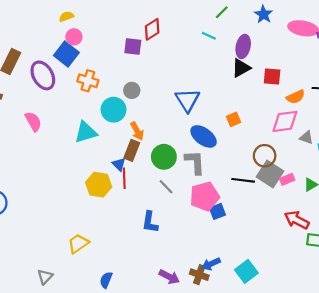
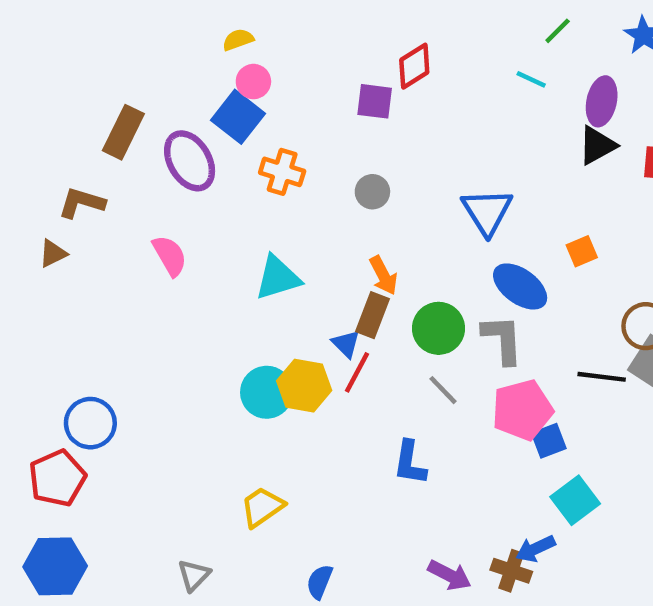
cyan circle: (114, 110) -> (267, 392), moved
red line: (124, 178) -> (357, 372), turned 30
cyan square: (246, 271) -> (575, 500), moved

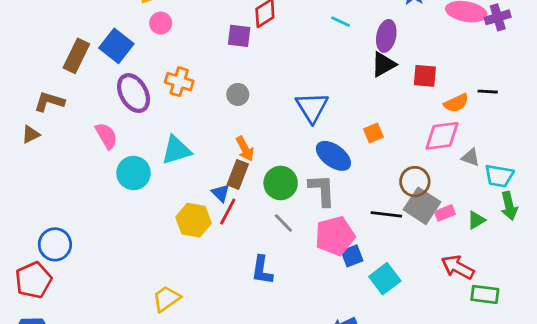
blue square: (238, 117) -> (116, 46), moved
purple ellipse: (190, 161) -> (134, 93), moved
cyan circle: (267, 392) -> (134, 173), moved
cyan square: (575, 500) -> (385, 279), moved

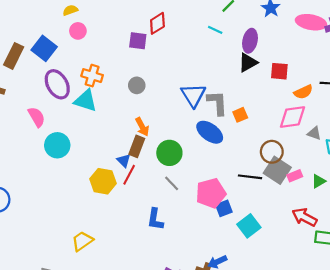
cyan triangle: (176, 150) -> (86, 101), moved, turned 35
gray L-shape: (322, 190) -> (217, 103), moved

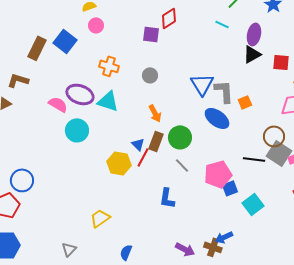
purple ellipse: (57, 84) -> (80, 94), moved, turned -40
cyan triangle: (86, 101) -> (108, 101), moved
pink semicircle: (37, 117) -> (58, 104), turned -30
brown rectangle: (137, 146) -> (156, 141), moved

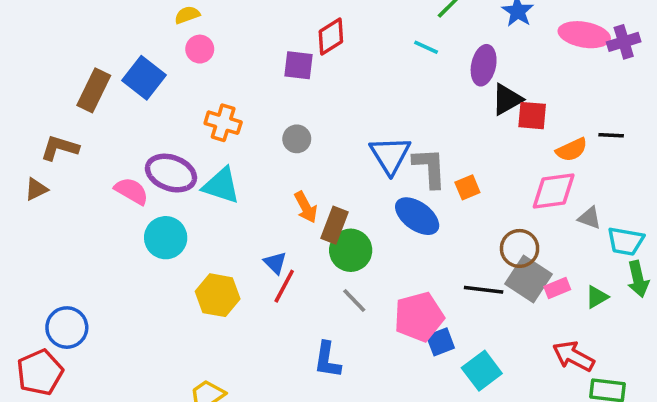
black triangle: (252, 54) -> (507, 99), moved
brown rectangle: (156, 141) -> (334, 225), moved
yellow hexagon: (119, 163) -> (218, 295), moved

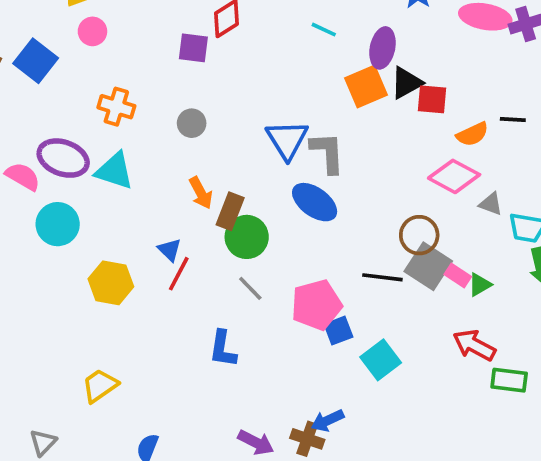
orange square: (467, 187) -> (366, 86), moved, size x1.6
pink diamond: (554, 191) -> (454, 176), turned 36
pink rectangle: (557, 288) -> (458, 276), turned 55
green triangle: (597, 297) -> (480, 285), moved

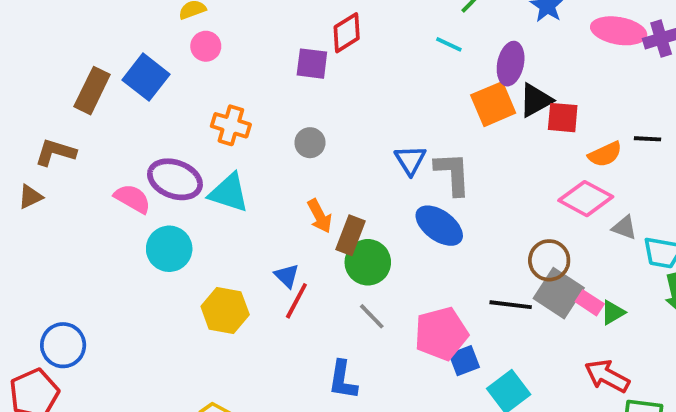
blue triangle: (287, 140) -> (410, 160), size x0.7

